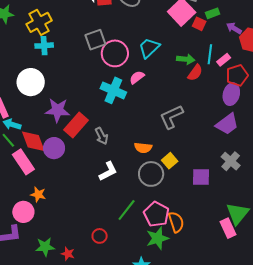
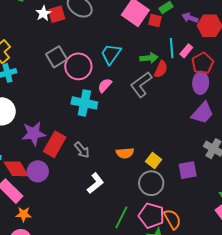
gray L-shape: (171, 117) -> (141, 85), moved
gray circle: (151, 174) -> (151, 183), moved
orange star: (38, 194) -> (24, 214), moved

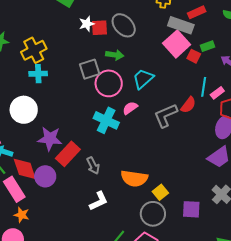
green arrow: (149, 58) -> (115, 55), moved
orange semicircle: (125, 153) -> (134, 178), size x1.5

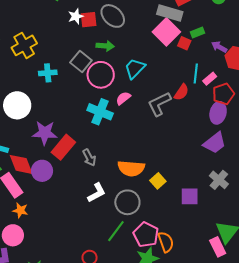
gray square: (90, 69) -> (81, 61), turned -30
cyan cross: (38, 74) -> (48, 73), moved
gray circle: (153, 214) -> (127, 202), moved

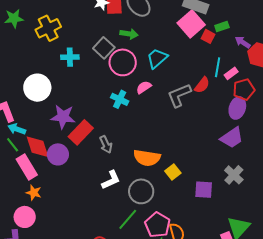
cyan cross: (100, 112) -> (120, 99), size x0.7

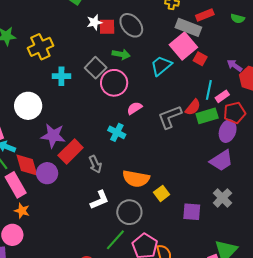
green rectangle: (222, 26) -> (207, 116), moved, size x1.5
cyan trapezoid: (157, 58) -> (161, 66), moved
cyan cross: (120, 99) -> (117, 132), moved

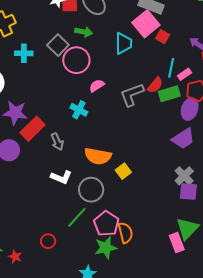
cyan trapezoid: (161, 66) -> (124, 43), turned 130
white L-shape: (100, 200) -> (61, 177), turned 45
purple square: (192, 212) -> (188, 192), moved

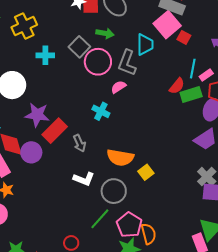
gray L-shape: (132, 95) -> (127, 63), moved, turned -48

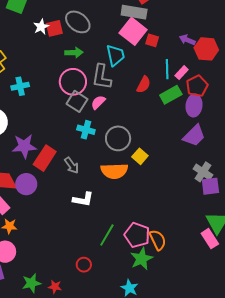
gray square: (79, 47) -> (77, 101), moved
red semicircle: (177, 86) -> (144, 85), moved
yellow square: (146, 172) -> (140, 156), moved
gray circle: (114, 191) -> (118, 138), moved

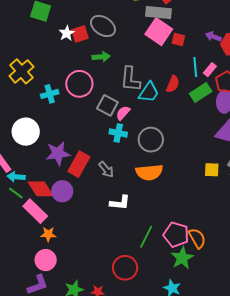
cyan trapezoid: (115, 55) -> (149, 92), moved, turned 50
pink circle: (73, 82) -> (79, 84), moved
pink semicircle: (98, 102) -> (123, 113), moved
yellow square: (140, 156) -> (212, 170), moved, turned -35
red circle: (84, 265) -> (125, 268), size x1.6

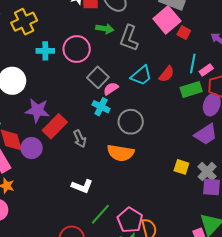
gray L-shape: (130, 79) -> (129, 38), moved
white L-shape: (120, 203) -> (82, 186), moved

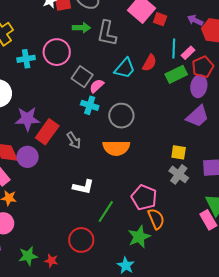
gray cross: (207, 172) -> (179, 174), moved
pink pentagon: (130, 220) -> (144, 197), moved

